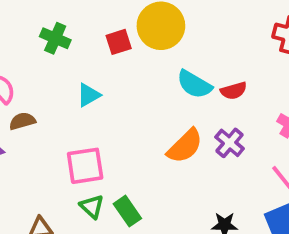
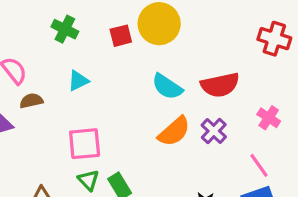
cyan semicircle: (194, 84) -> (167, 87), moved
red semicircle: (234, 91) -> (220, 85), size x1.6
cyan triangle: (89, 95) -> (78, 81), moved

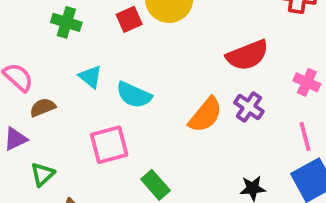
cyan triangle: (78, 81) -> (90, 77), turned -45
cyan semicircle: (167, 87) -> (134, 95), moved
pink line: (259, 165) -> (305, 137), turned 30
green triangle: (88, 180) -> (43, 174), moved, turned 40

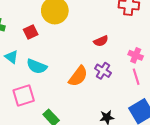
red square: (129, 19) -> (31, 32), moved
red semicircle: (247, 55) -> (101, 41), size x0.6
pink line: (305, 137) -> (136, 77), moved

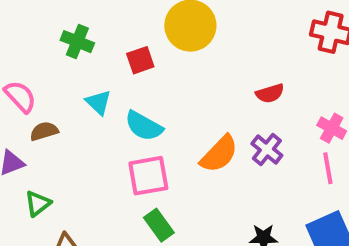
pink square: (24, 95) -> (148, 176), moved

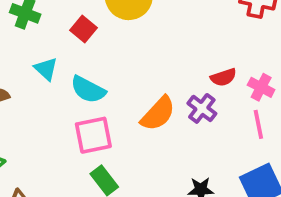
red square: (140, 60) -> (83, 29), turned -30
red semicircle: (270, 93) -> (223, 77), moved

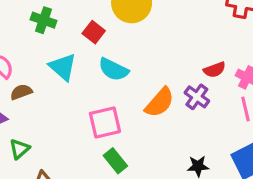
cyan triangle: (46, 69) -> (63, 67), size x1.4
cyan semicircle: (88, 90) -> (113, 69), moved

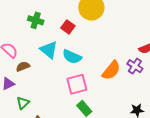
cyan semicircle: (113, 69) -> (72, 57), moved

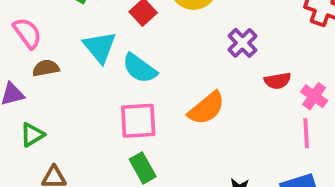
purple cross: (135, 66) -> (242, 43), moved

